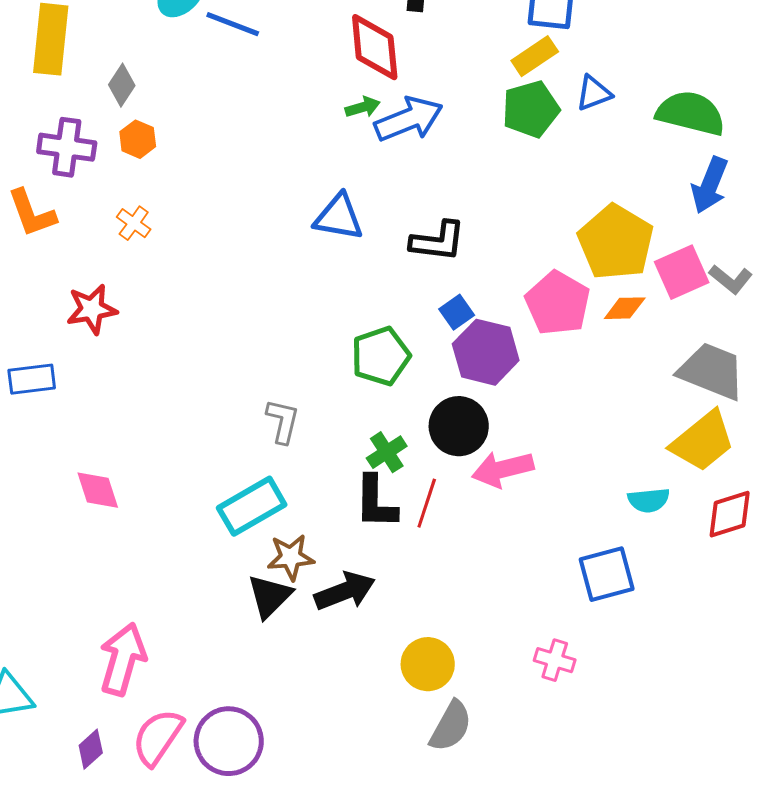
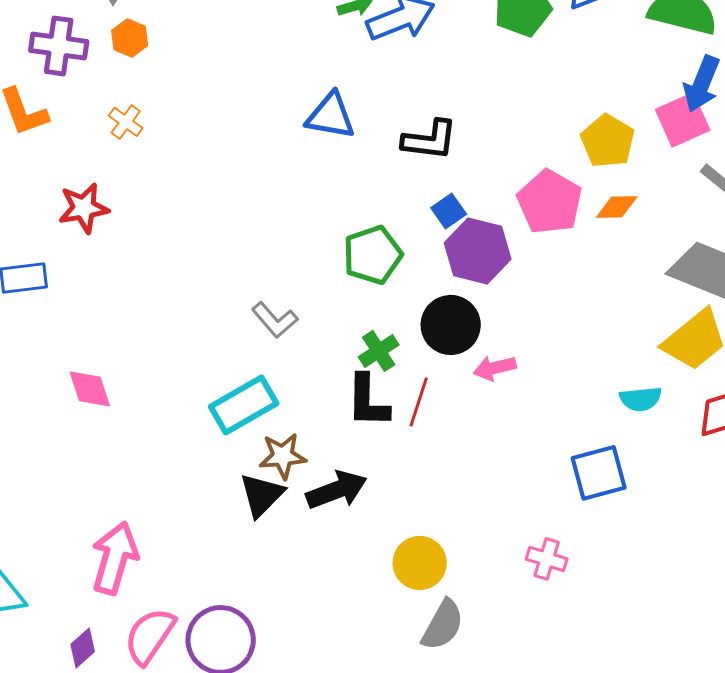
yellow pentagon: (616, 242) -> (608, 141), size x0.7
pink square: (682, 272) -> (683, 120), moved
gray L-shape: (283, 421) -> (275, 320), turned 126
pink arrow: (503, 469) -> (495, 368), size x0.7

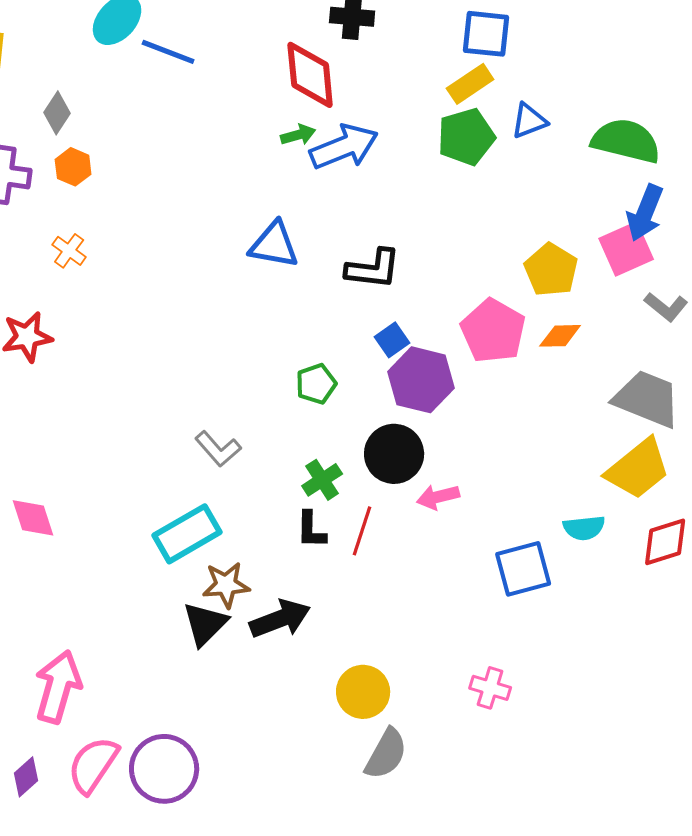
green pentagon: (373, 255) -> (316, 384), size x0.7
black L-shape: (368, 401) -> (311, 530), size x0.7
blue square: (599, 473) -> (523, 569), moved

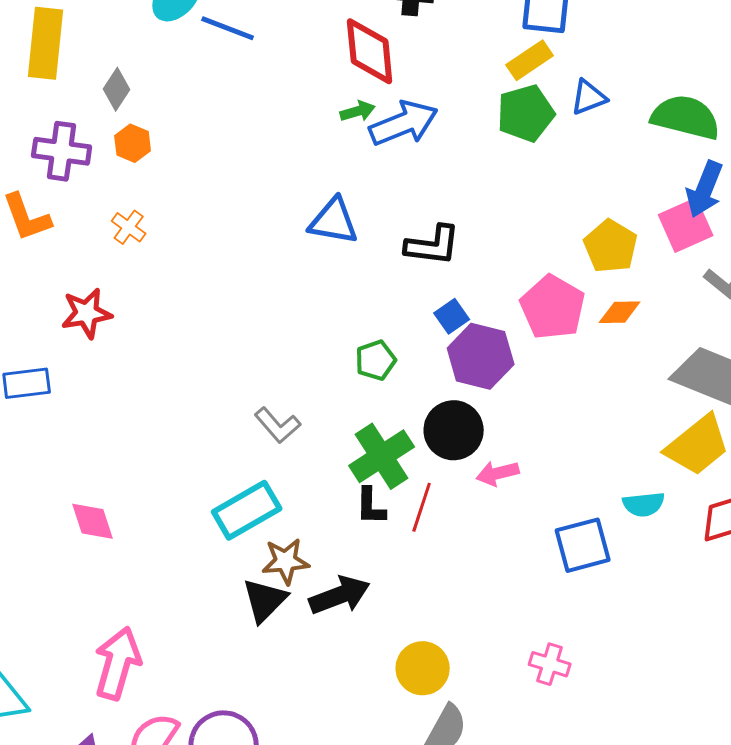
green cross: (322, 480) -> (382, 456), size x1.6
pink diamond: (33, 518) -> (93, 521), moved

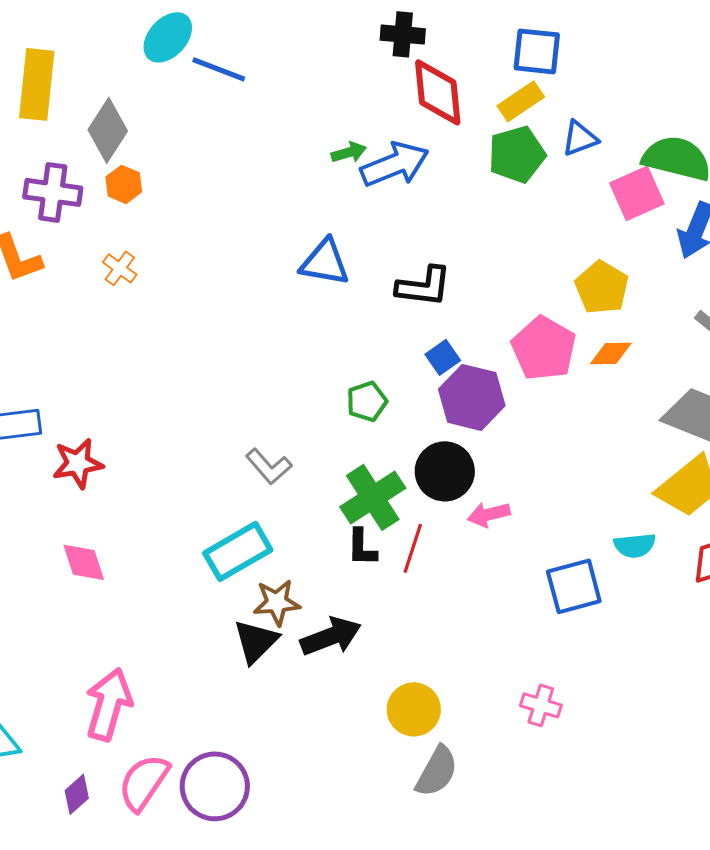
red diamond: (370, 51) -> (438, 92), moved
gray diamond: (117, 89) -> (108, 130), size x1.5
pink square: (686, 225) -> (637, 193), moved
red star: (87, 313) -> (78, 463), moved

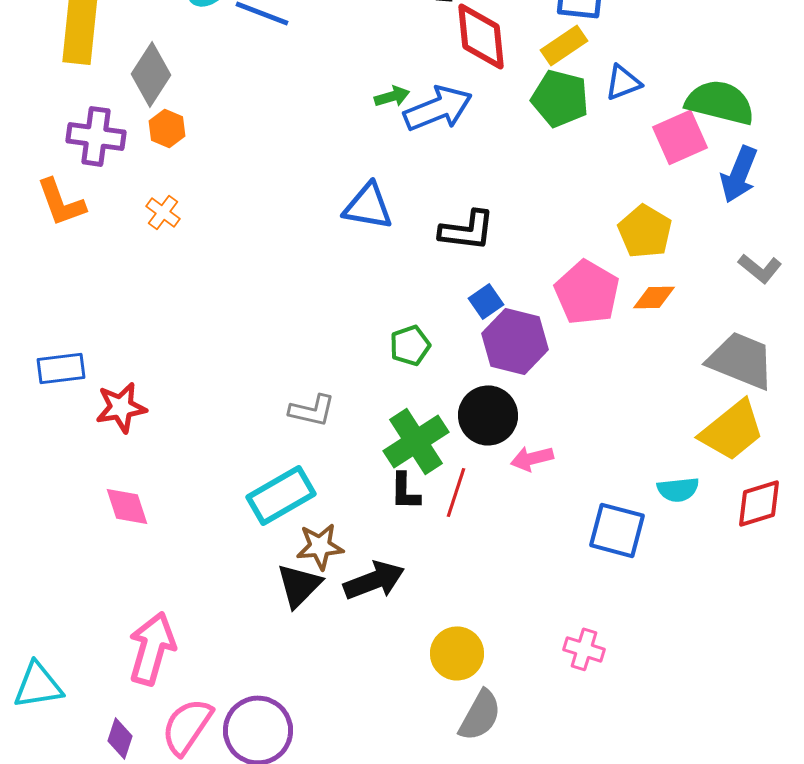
green pentagon: (517, 154) -> (560, 98), turned 30
gray L-shape: (269, 466) -> (312, 410), turned -36
blue square: (574, 586) -> (617, 530), turned 30
purple diamond: (77, 794) -> (120, 738), turned -30

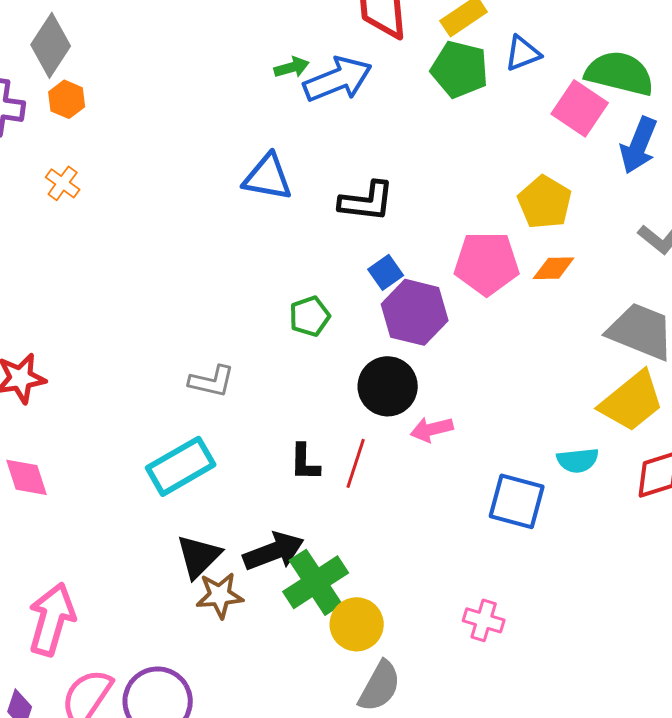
pink square: (680, 137) -> (580, 108), turned -32
pink pentagon: (587, 292) -> (487, 263), turned -30
green cross: (416, 441) -> (316, 582), moved
brown star: (320, 546) -> (220, 595), moved

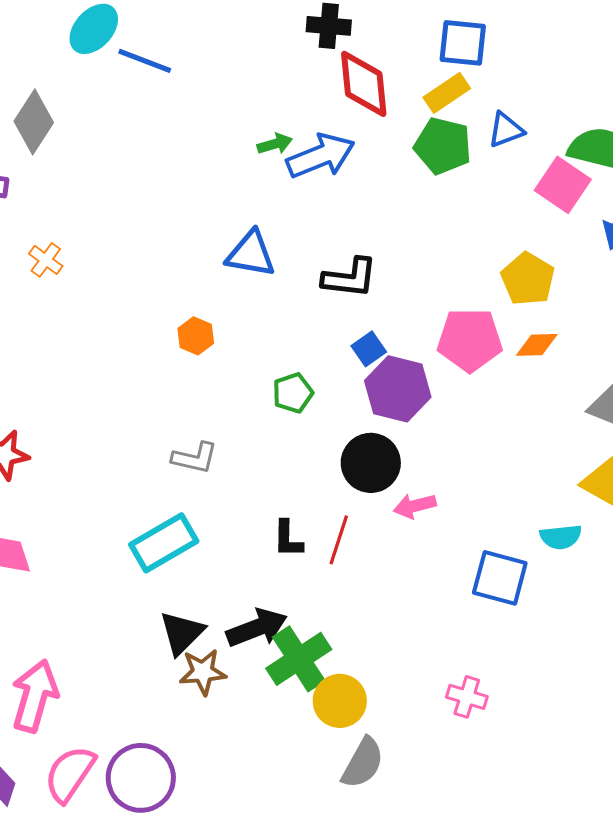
orange hexagon: (67, 99) -> (196, 336), moved

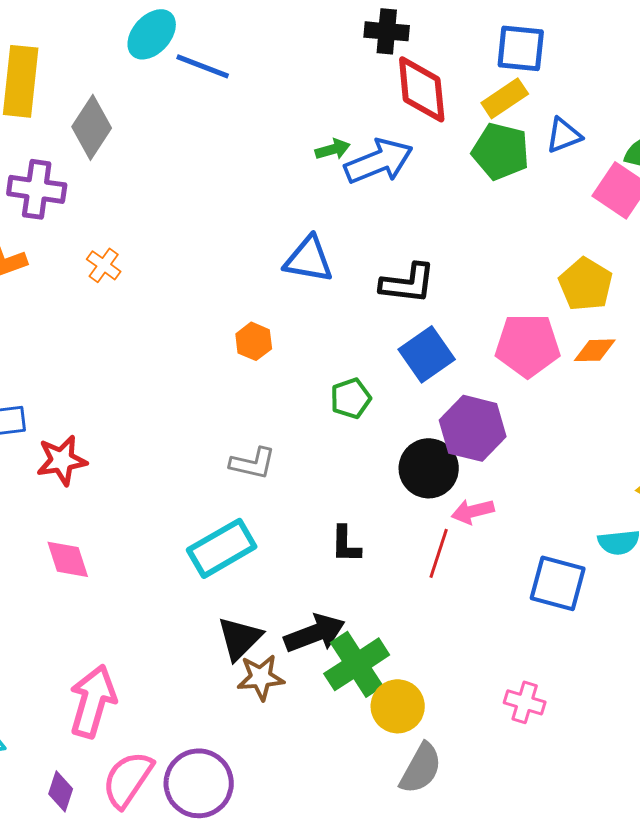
blue square: (369, 349) -> (427, 354), size x1.6
purple hexagon: (398, 389) -> (473, 428), moved
red line: (339, 540) -> (439, 553), moved

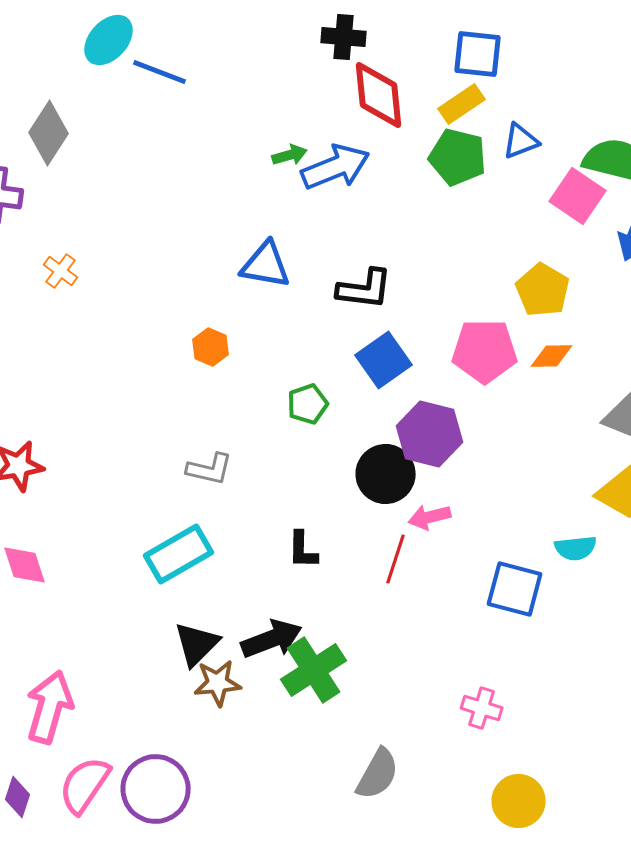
yellow circle: (398, 706) -> (519, 801), moved

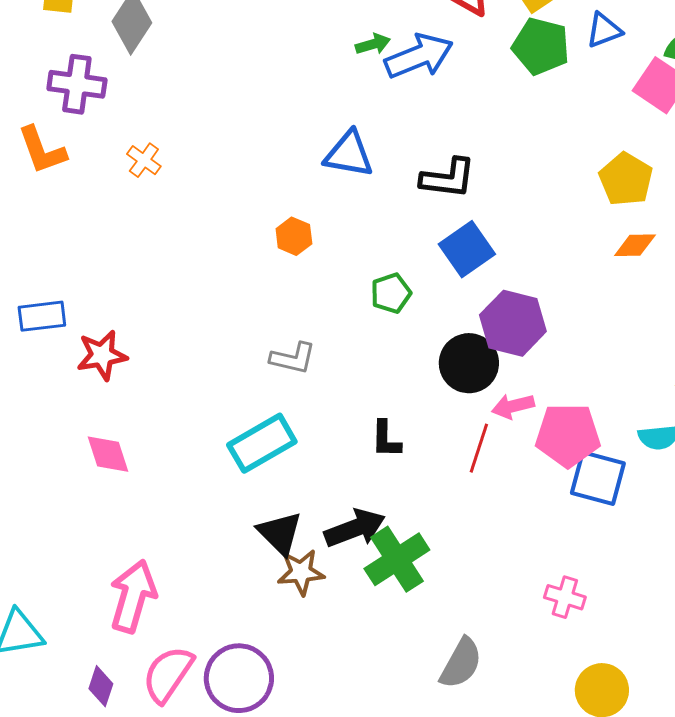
pink pentagon: (485, 351) -> (568, 435), moved
black triangle: (197, 644) -> (280, 533), turned -30

